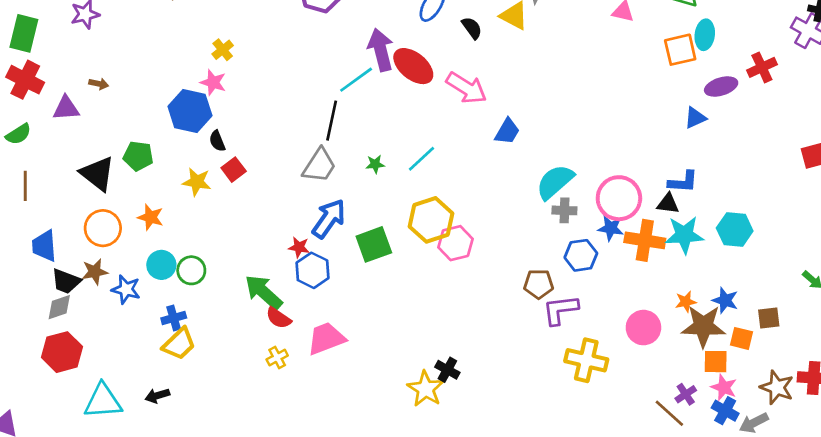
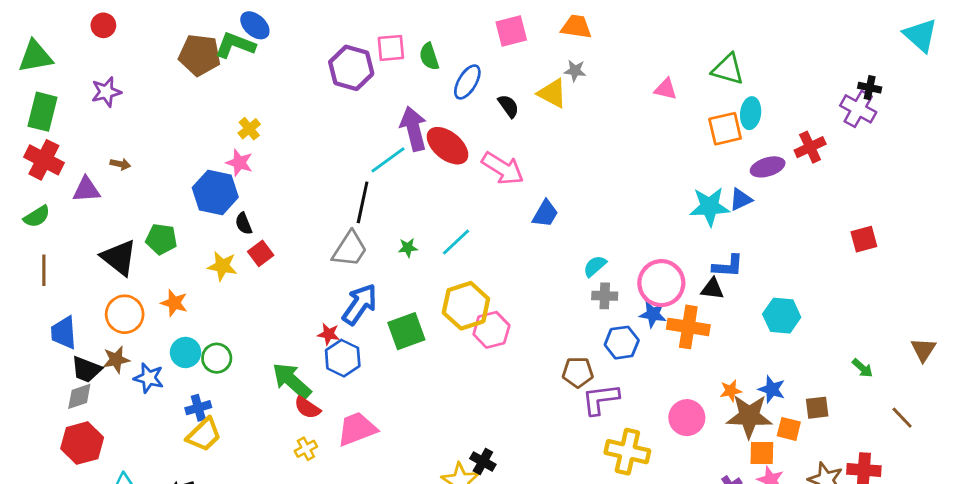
cyan semicircle: (555, 182) -> (595, 266), size x0.6
cyan star: (684, 235) -> (710, 207), moved

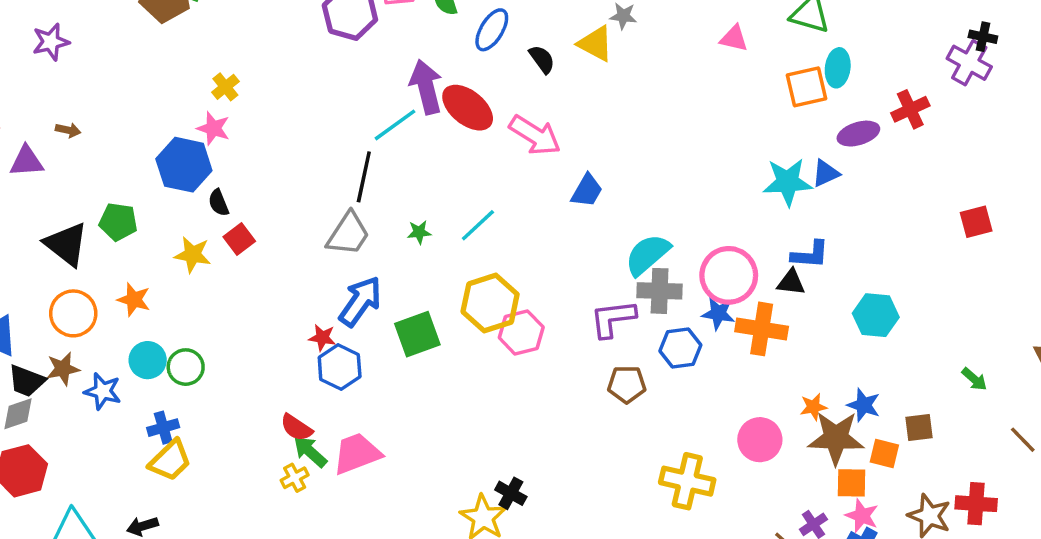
cyan semicircle: (595, 266) -> (647, 255), size x1.6
gray cross: (605, 296) -> (660, 291), size x1.4
green arrow: (292, 381) -> (310, 452), moved, size x0.7
purple L-shape: (600, 399) -> (613, 319), moved

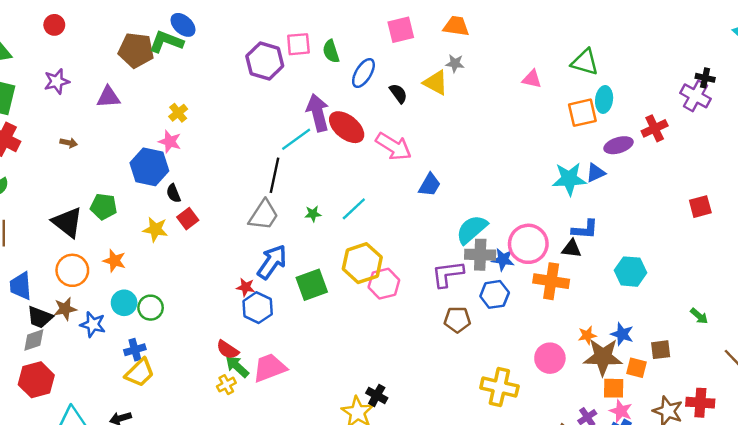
purple triangle: (27, 161) -> (108, 97), moved
blue star: (718, 313) -> (503, 259), moved

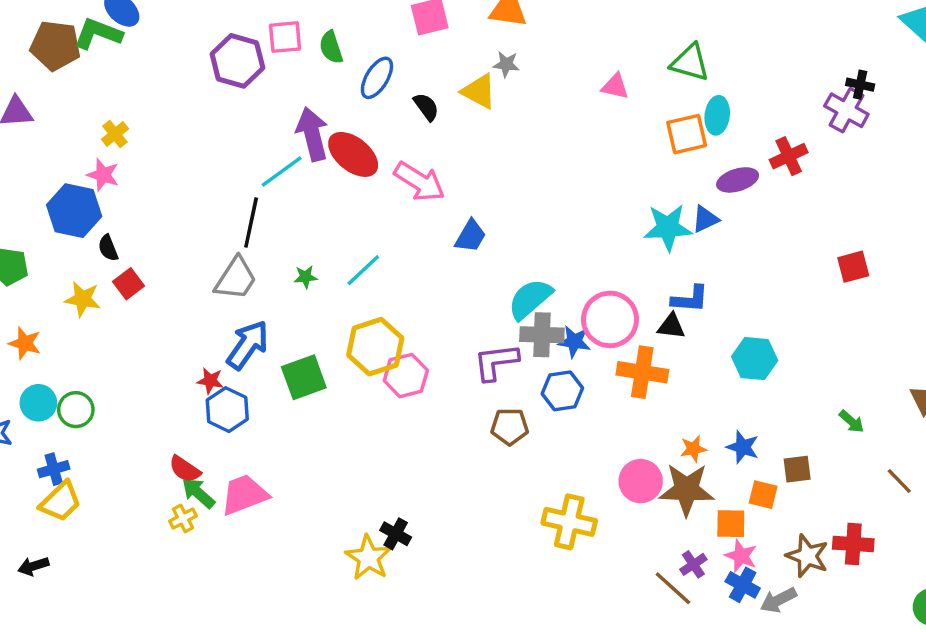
brown star: (603, 357) -> (687, 490), moved

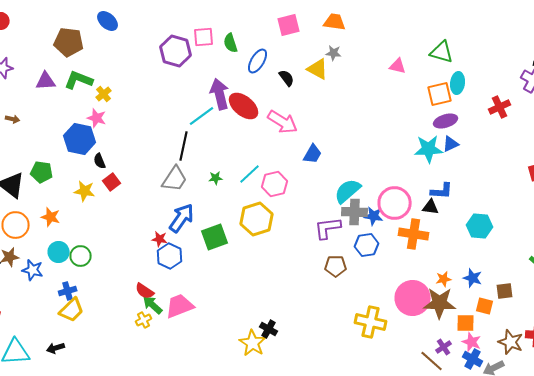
green L-shape: (98, 34) -> (79, 80), moved
purple ellipse: (738, 180) -> (446, 121), moved
pink hexagon: (406, 376) -> (275, 184), moved
pink circle: (641, 481) -> (413, 298), size x1.4

